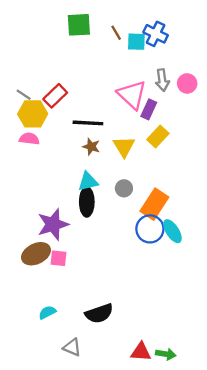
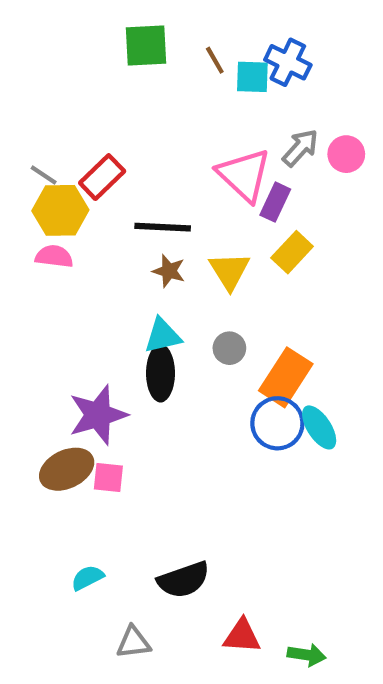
gray arrow: (162, 80) -> (300, 148), turned -130
gray triangle: (72, 347) -> (133, 642), turned -30
red triangle: (141, 352) -> (242, 636), moved

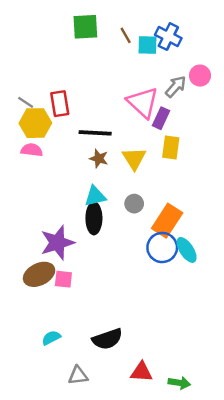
pink circle: (346, 154) -> (200, 76), moved
red rectangle: (102, 177) -> (60, 104), turned -55
yellow rectangle: (292, 252) -> (171, 148), turned -35

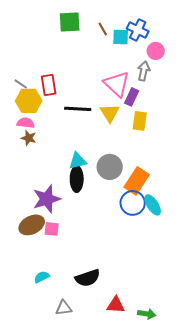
pink circle: (200, 76) -> (156, 51), moved
gray arrow: (176, 87) -> (144, 71), turned -30
brown star: (99, 158) -> (29, 138), moved
yellow triangle: (134, 158) -> (110, 113), moved
gray circle: (134, 204) -> (110, 167), size x1.6

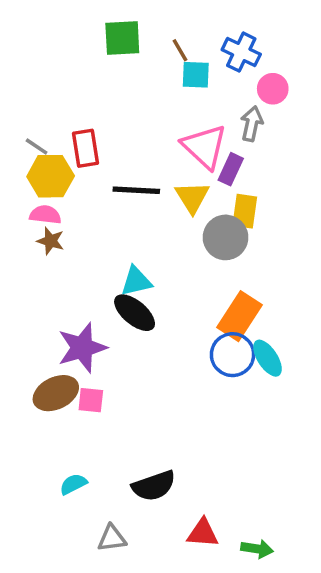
cyan square: (121, 37) -> (196, 75), moved
gray circle: (110, 167) -> (226, 237), moved
black ellipse: (77, 179) -> (135, 313), turned -50

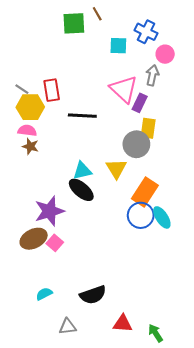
brown line: (180, 50) -> (97, 14), moved
yellow triangle: (192, 197) -> (116, 169), moved
pink square: (91, 400) -> (55, 243), turned 35
green arrow: (257, 549) -> (156, 333), turned -132

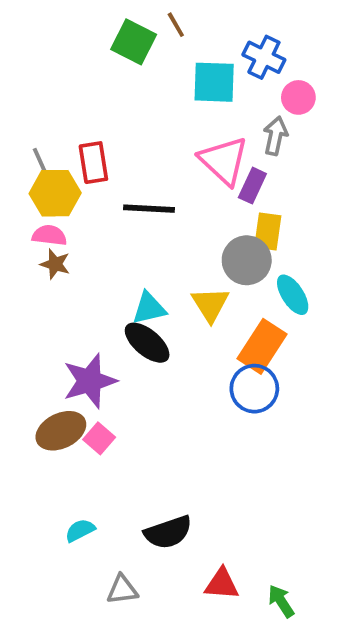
green square: (74, 23) -> (134, 42), turned 30
cyan square: (118, 46) -> (214, 82), size x1.4
gray line: (22, 89) -> (40, 161), turned 32
cyan ellipse: (162, 217) -> (293, 295), moved

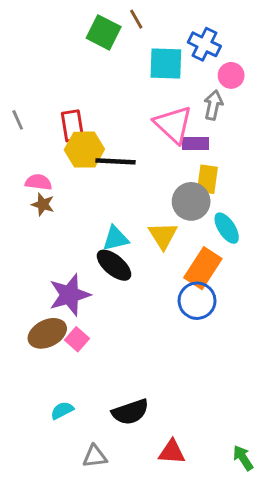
gray line: (40, 161) -> (18, 120), moved
purple rectangle: (252, 186) -> (196, 144), turned 65
yellow hexagon: (55, 193) -> (84, 150), moved
green arrow: (281, 601) -> (243, 458), moved

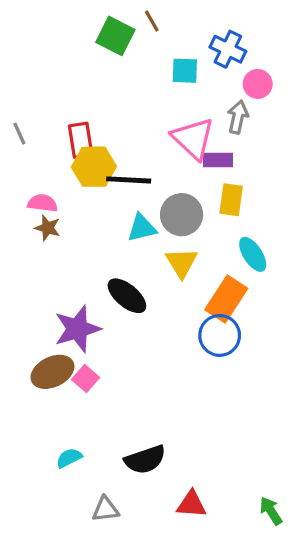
cyan square: (166, 64) -> (185, 71), size x0.7
gray circle: (191, 201) -> (182, 215), moved
cyan triangle: (115, 238) -> (142, 228), moved

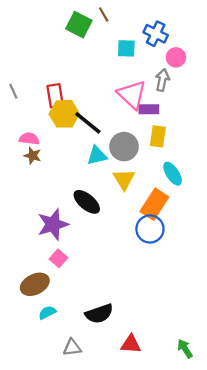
black line: (129, 180) -> (88, 123), turned 36
brown ellipse: (52, 372) -> (35, 284), moved

